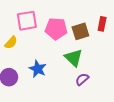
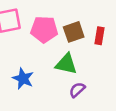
red rectangle: (102, 24) -> (100, 36), moved
green triangle: (74, 58) -> (66, 64), turned -30

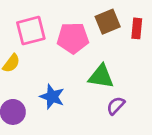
brown square: (74, 32) -> (108, 22), moved
red rectangle: (100, 36) -> (137, 28), moved

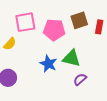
blue star: (52, 97) -> (48, 64), moved

